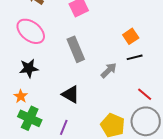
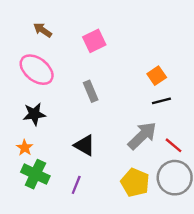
gray rectangle: (76, 49) -> (91, 91), size x0.7
gray arrow: (109, 70) -> (142, 136), moved, size x1.5

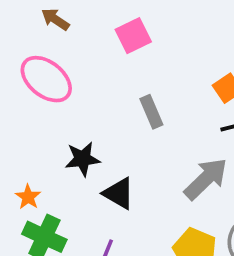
gray rectangle: (91, 91) -> (151, 112), moved
black star: (34, 114) -> (82, 159), moved

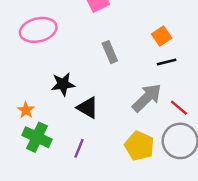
pink ellipse: (46, 79) -> (38, 30), turned -52

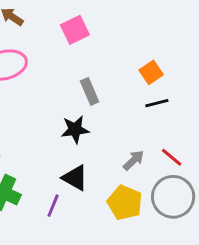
black star: (63, 84) -> (75, 129), moved
gray arrow: (147, 98) -> (134, 160), moved, size x0.6
black triangle: (88, 108) -> (75, 178), moved

